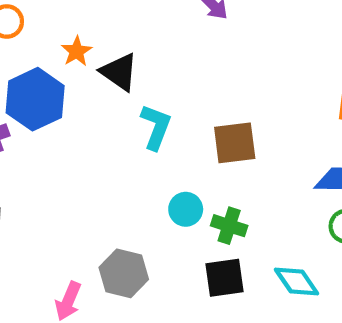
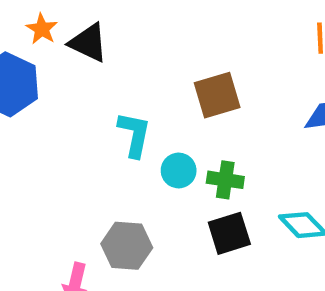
cyan L-shape: (156, 127) -> (134, 134), moved

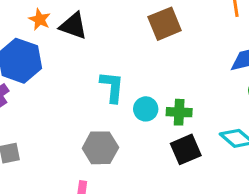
brown square: (217, 95) -> (165, 24), moved
gray hexagon: (127, 246) -> (100, 148), moved

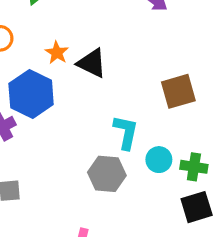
brown square: (165, 24) -> (178, 91), moved
gray hexagon: (100, 148) -> (107, 174), moved

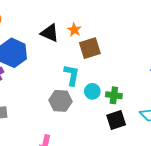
orange star: (57, 53) -> (74, 30), moved
brown square: (178, 91) -> (90, 48), moved

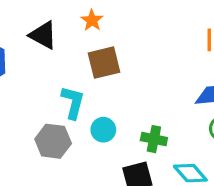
orange star: (74, 30) -> (92, 20), moved
green cross: (114, 95) -> (154, 139), moved

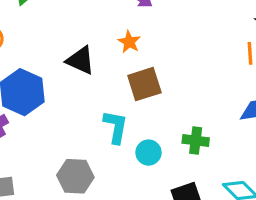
green cross: (154, 139) -> (196, 141), moved
gray hexagon: (53, 141) -> (75, 176), moved

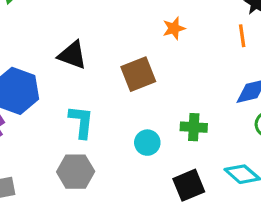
orange star: (129, 42) -> (174, 28), moved, turned 30
cyan L-shape: (116, 127) -> (81, 122), moved

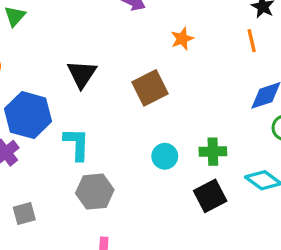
black triangle: (72, 55) -> (82, 74), turned 48
cyan L-shape: (81, 122) -> (77, 144), moved
green cross: (194, 127) -> (213, 152), moved

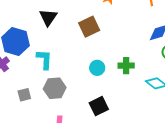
black square: (210, 196) -> (99, 106), moved
gray square: (24, 213) -> (24, 95), moved

